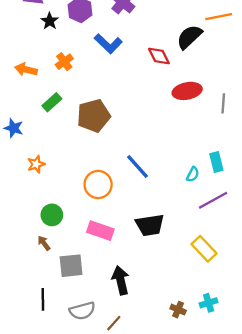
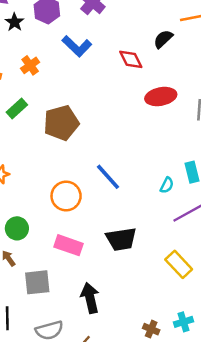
black semicircle: (189, 37) -> (163, 39), size x0.7

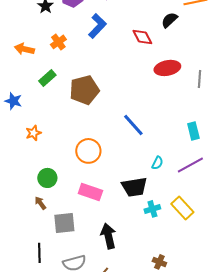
blue L-shape: (77, 46) -> (97, 26), turned -90
blue line: (108, 177) -> (133, 125), moved
cyan semicircle: (167, 185) -> (157, 163), moved
cyan cross: (184, 322) -> (152, 209), moved

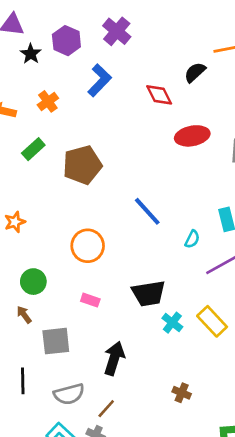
cyan semicircle: (157, 163) -> (192, 239), moved
pink rectangle: (90, 192) -> (90, 300), size x0.6
cyan cross: (152, 209) -> (172, 323), turned -35
black arrow: (108, 236) -> (114, 358), turned 30

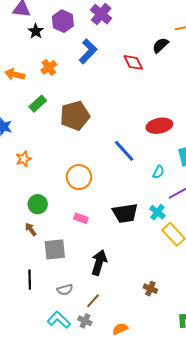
red ellipse: (192, 136) -> (159, 126), moved
cyan cross: (172, 323) -> (157, 212), moved
gray semicircle: (69, 394) -> (65, 290), size x0.7

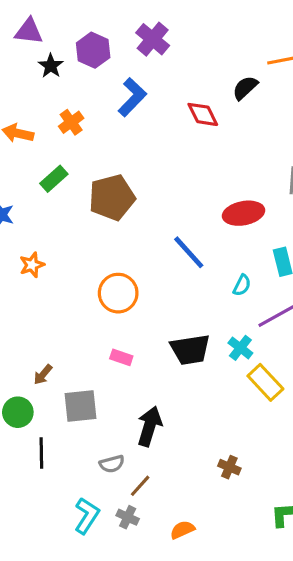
green circle: (38, 204) -> (18, 412), moved
brown arrow: (31, 229) -> (43, 375), turned -104
gray semicircle: (65, 290) -> (112, 464), moved
cyan L-shape: (59, 320) -> (87, 516), turned 80

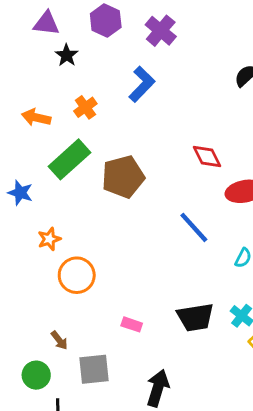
purple hexagon: (93, 50) -> (106, 21), moved
red diamond: (203, 114) -> (207, 157), moved
green rectangle: (54, 179) -> (69, 159), size x1.6
orange circle: (118, 293) -> (77, 275), moved
brown arrow: (43, 375) -> (59, 340), turned -78

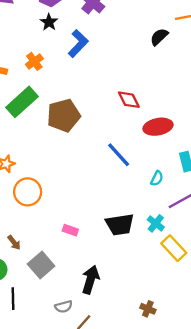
black star: (67, 55) -> (49, 22), moved
gray square: (94, 369) -> (41, 265), turned -35

